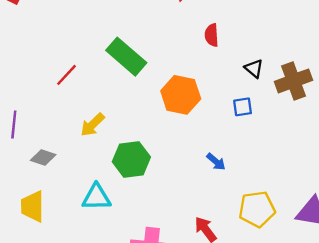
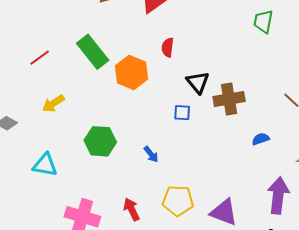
black triangle: (254, 69) -> (198, 82), size x1.4
orange hexagon: (181, 95) -> (131, 72), moved
green hexagon: (131, 159) -> (100, 141), moved

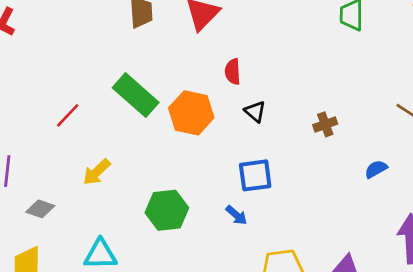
black triangle: (198, 82) -> (255, 112), moved, size x0.7
brown cross: (229, 99) -> (325, 124), size x0.6
blue square: (182, 113) -> (255, 175), moved, size x1.5

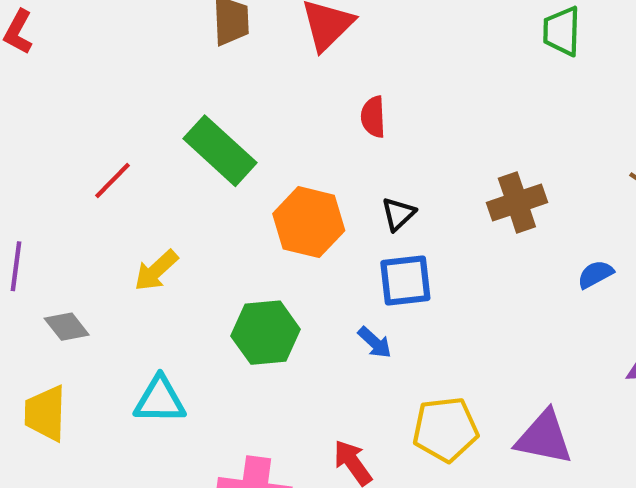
black triangle: (255, 112) -> (398, 214), moved, turned 35
orange hexagon: (191, 113) -> (309, 222), moved
brown cross: (325, 124) -> (517, 202), size x1.5
gray diamond: (40, 209) -> (67, 327), turned 32

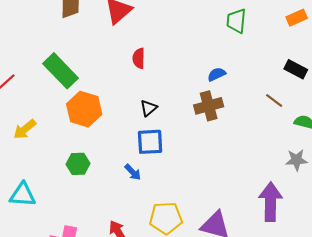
orange hexagon: (309, 222) -> (84, 109), moved
blue semicircle: (595, 274) -> (217, 74), moved
green hexagon: (266, 333) -> (78, 164), size x0.7

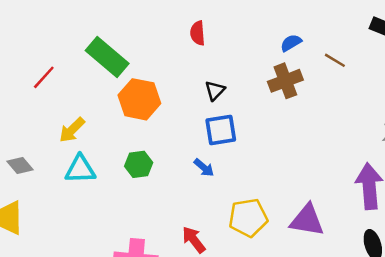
brown line: (274, 101) -> (335, 60), moved
cyan triangle: (23, 195) -> (80, 169), moved

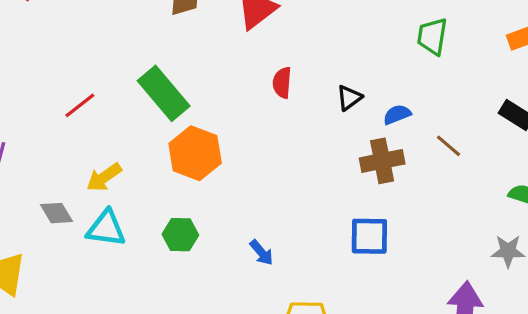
black triangle: (215, 90) -> (349, 98), moved
blue square: (221, 130) -> (369, 236), moved
gray diamond: (20, 166) -> (57, 213), moved

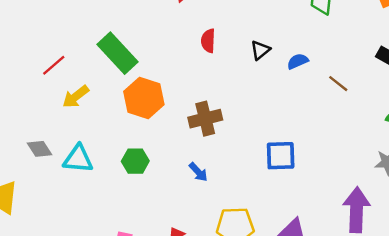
brown cross: (382, 161) -> (205, 119), moved
yellow arrow: (104, 177) -> (76, 97), moved

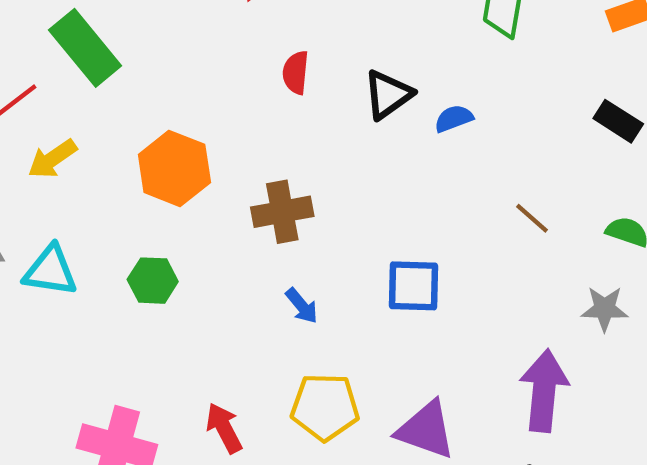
black triangle: (260, 50) -> (388, 95), size x1.4
green rectangle: (118, 53) -> (85, 48), moved
brown line: (338, 84) -> (532, 218), moved
blue arrow: (198, 172) -> (302, 306), moved

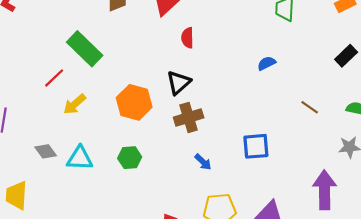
red semicircle: (296, 73) -> (187, 38), moved
black triangle: (388, 95) -> (179, 83), moved
black rectangle: (618, 121) -> (346, 56), turned -70

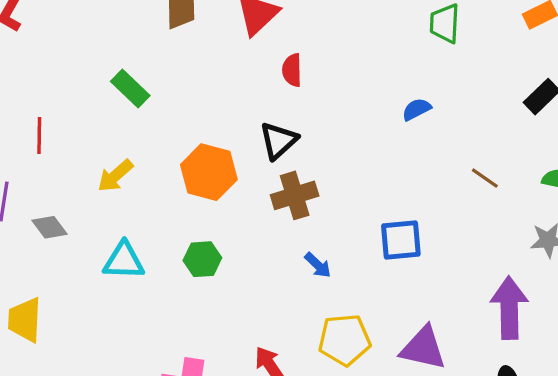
green rectangle: (85, 49) -> (130, 89), size x0.7
red line: (54, 78) -> (39, 136), moved, turned -45
gray diamond: (46, 151) -> (50, 227), moved

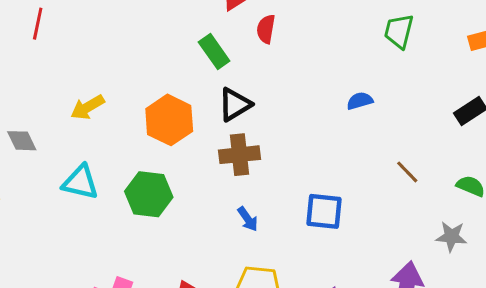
red semicircle: (292, 70) -> (266, 29), moved
green rectangle: (130, 89) -> (214, 51), moved
red line: (39, 136) -> (38, 24), moved
green hexagon: (202, 259) -> (149, 194), size x1.4

